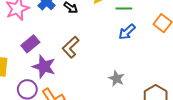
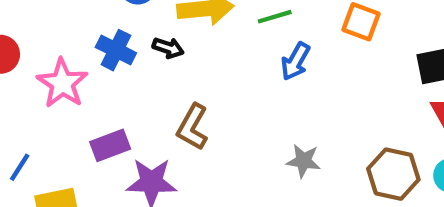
purple rectangle: (30, 44) -> (110, 145), turned 36

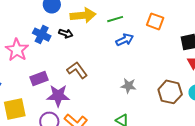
blue arrow: (295, 61) -> (125, 40), turned -144
brown L-shape: (193, 127) -> (77, 70), turned 115

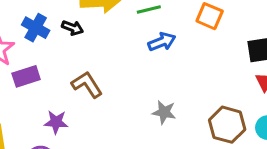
purple rectangle: (39, 79) -> (26, 76), moved
purple star: (58, 96) -> (56, 122), size x0.7

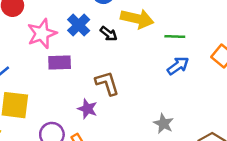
blue arrow: (162, 42) -> (178, 66), turned -30
purple star: (56, 122) -> (87, 109), moved

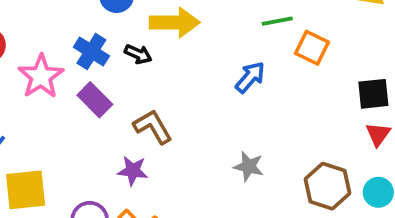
green line: (175, 37) -> (277, 21), moved
purple rectangle: (60, 63) -> (95, 100), moved, turned 60

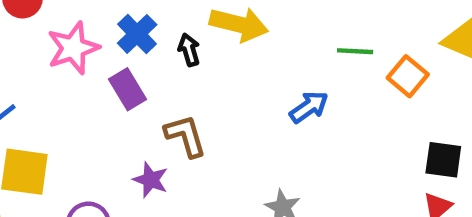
orange square: (312, 48) -> (408, 76), moved
black arrow: (138, 54) -> (189, 50), turned -144

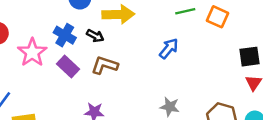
black arrow: (189, 50) -> (95, 36), turned 150
brown L-shape: (186, 136) -> (105, 65), moved, turned -40

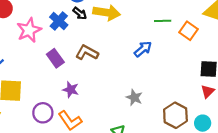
black arrow: (95, 36) -> (80, 13), moved
purple rectangle: (68, 66) -> (55, 58), moved

